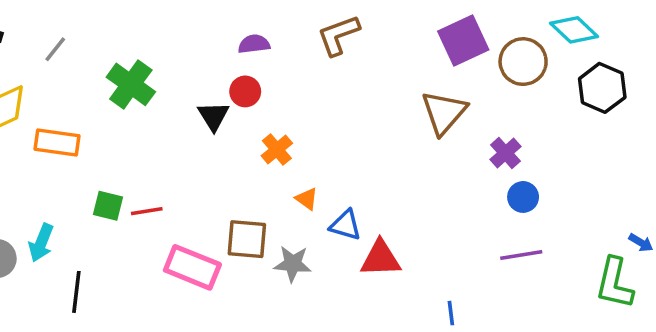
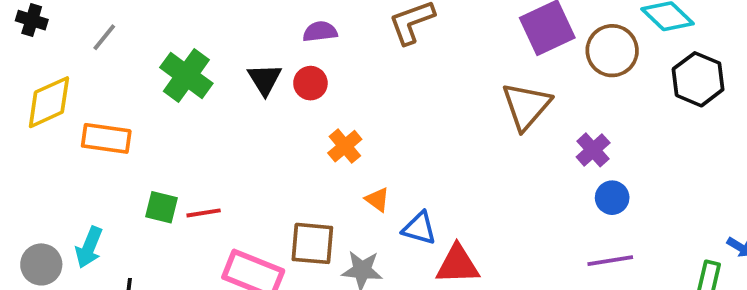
black triangle: (214, 116) -> (265, 79), moved

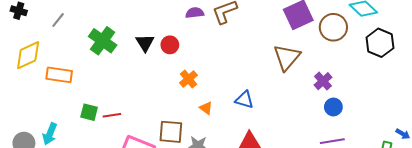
purple semicircle: (320, 32) -> (195, 13), moved
blue triangle: (419, 228) -> (244, 100), moved

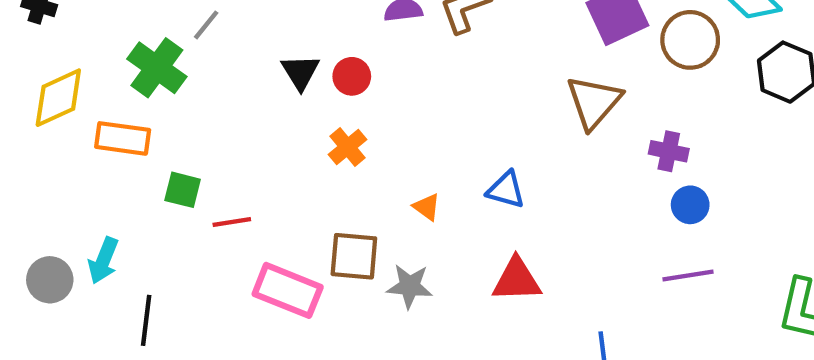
gray line: (58, 20) -> (206, 25), moved
green cross: (103, 41) -> (157, 68), moved
orange cross: (188, 79) -> (347, 147), moved
purple cross: (323, 81) -> (669, 151), turned -36
green square: (89, 112) -> (183, 190), moved

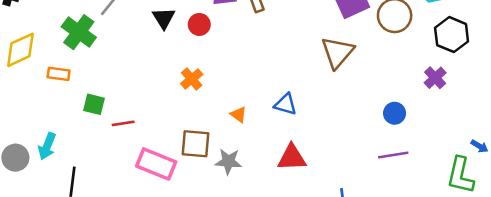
black triangle: (300, 72) -> (164, 18), moved
red circle: (352, 76) -> (199, 24), moved
orange rectangle: (123, 138) -> (59, 74), size x0.7
purple cross: (669, 151) -> (435, 78), moved, turned 35

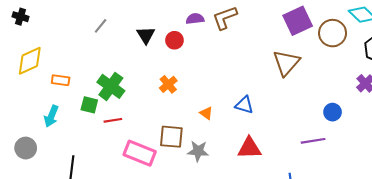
green cross: (79, 32) -> (111, 86), moved
cyan arrow: (47, 146) -> (51, 116), moved
purple line: (393, 155) -> (313, 141), moved

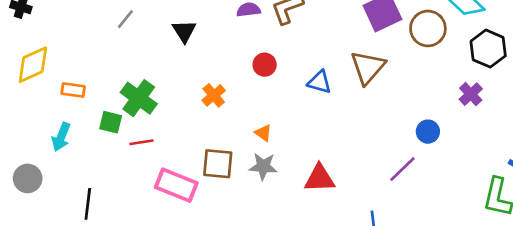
red circle: (174, 40) -> (265, 65), moved
blue triangle: (244, 105) -> (319, 82), moved
purple line: (313, 141) -> (402, 169), turned -35
gray star: (198, 151) -> (263, 166), moved

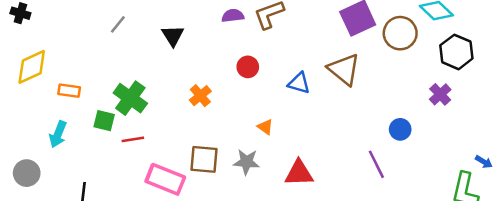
brown triangle: (368, 67) -> (344, 69), turned -32
orange triangle: (263, 133) -> (265, 127), moved
purple line: (402, 169) -> (376, 164), turned -72

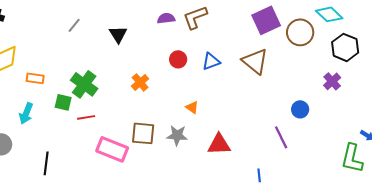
blue triangle: (299, 83) -> (211, 61), moved, turned -36

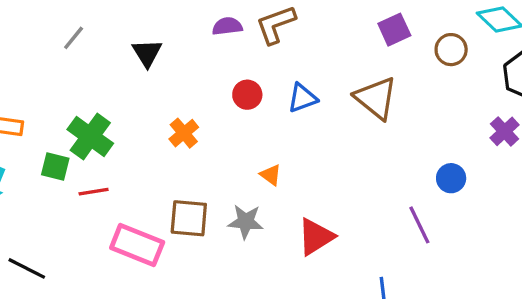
purple square: (266, 20) -> (394, 30), size x0.7
brown circle: (300, 32) -> (451, 50), size x0.7
red triangle: (219, 144) -> (316, 237), turned -30
black line: (46, 163) -> (27, 268), turned -70

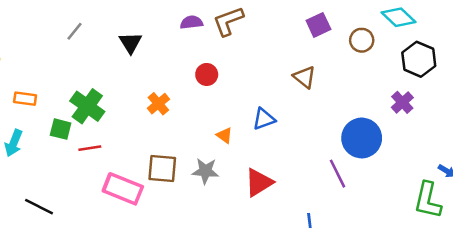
blue triangle: (302, 98) -> (264, 119), moved
brown triangle: (376, 98) -> (304, 77), size x0.7
blue circle: (451, 178) -> (362, 138), size x1.8

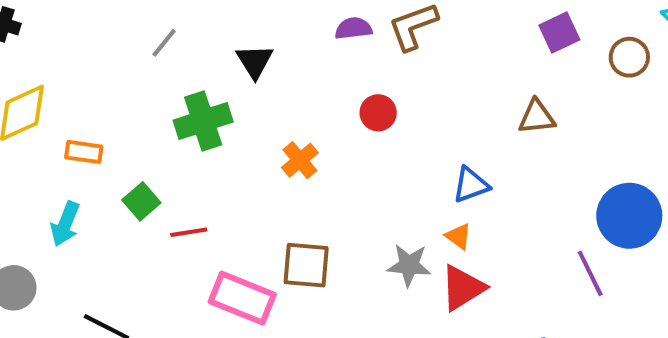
brown triangle: (304, 77) -> (537, 117), turned -45
green cross: (87, 106) -> (203, 121), moved, turned 36
green square: (61, 129) -> (141, 201), turned 35
orange triangle: (224, 135) -> (458, 236), moved
gray star: (205, 171) -> (409, 265), moved

